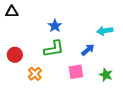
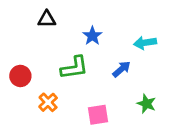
black triangle: (12, 12) -> (47, 19), moved
blue star: (55, 26) -> (92, 36), moved
pink square: (76, 72) -> (98, 115), moved

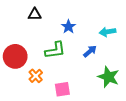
red circle: (20, 76) -> (15, 56), size x1.5
green star: (146, 104) -> (108, 77), size x1.5
pink square: (98, 115) -> (62, 89), moved

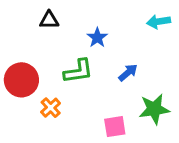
cyan arrow: (107, 32) -> (159, 22), moved
green star: (108, 77) -> (154, 109), turned -30
pink square: (62, 89) -> (115, 127), moved

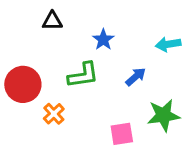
cyan arrow: (159, 22) -> (168, 44), moved

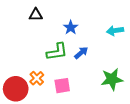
blue arrow: (136, 77) -> (81, 53), moved
red circle: (23, 84) -> (16, 89), moved
pink square: (122, 134) -> (62, 86), moved

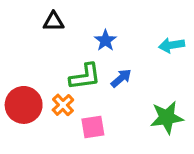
orange cross: (37, 78) -> (63, 105), moved
red circle: (16, 89) -> (24, 105), moved

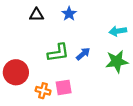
blue star: (105, 40) -> (69, 14), moved
orange cross: (63, 105) -> (43, 91), moved, turned -32
green star: (167, 118) -> (117, 61), moved

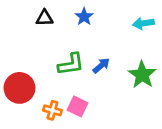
cyan arrow: (118, 31) -> (143, 23), moved
green star: (117, 61) -> (142, 75), turned -30
pink square: (64, 87) -> (78, 106), turned 35

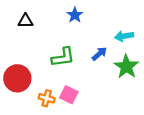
black triangle: (45, 18) -> (26, 21), moved
cyan arrow: (143, 23) -> (124, 36), moved
blue arrow: (101, 66) -> (99, 54), moved

